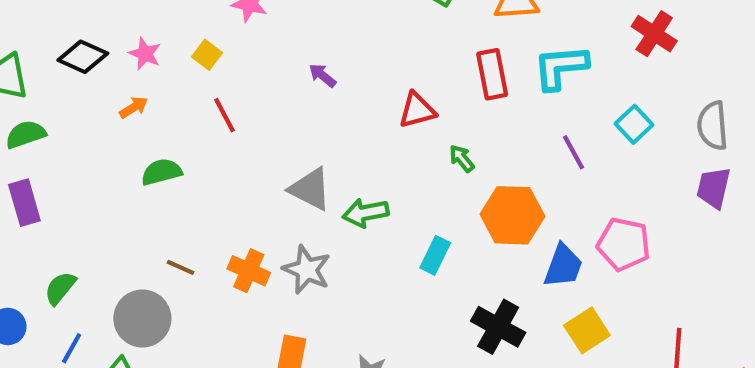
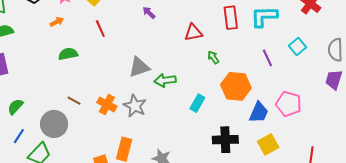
gray triangle: (310, 189) -> (139, 67), turned -50
black cross: (498, 327) -> (225, 140), turned -35

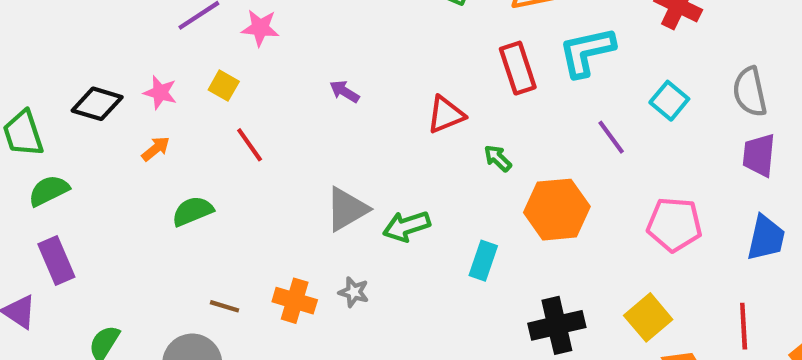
gray star: (135, 106) -> (354, 292), size x0.6
blue trapezoid: (259, 112) -> (766, 238), moved

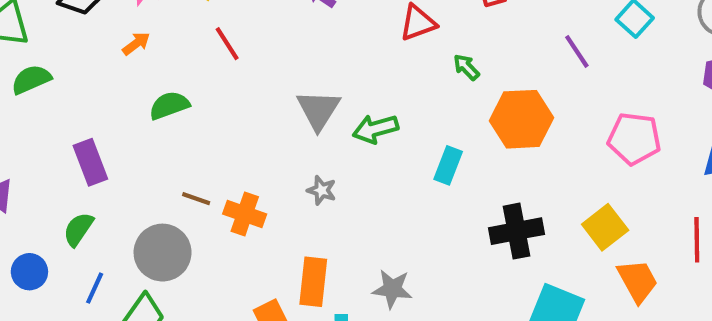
gray triangle: (347, 209) -> (318, 110), turned -30
purple rectangle: (56, 261) -> (90, 162), moved
orange cross: (295, 301) -> (245, 214), moved

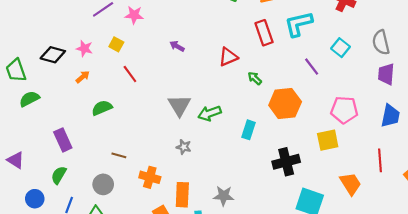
orange cross: (245, 214) -> (150, 177), moved
yellow square: (605, 227) -> (328, 140), moved, turned 30
gray circle: (163, 253) -> (103, 184), size x0.7

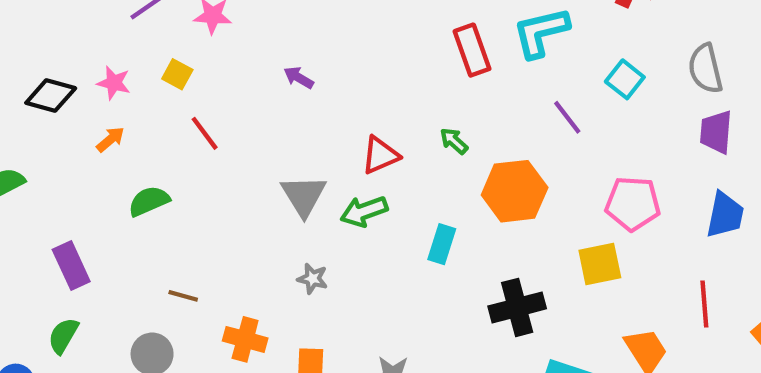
red triangle: (228, 57) -> (380, 155), moved

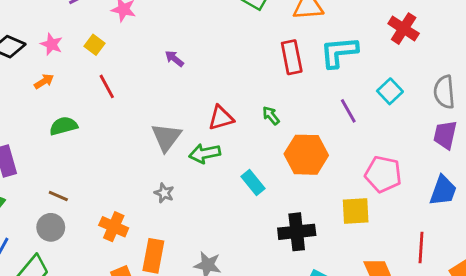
cyan rectangle: (442, 244) -> (253, 183), turned -65
brown line: (183, 296) -> (58, 196), moved

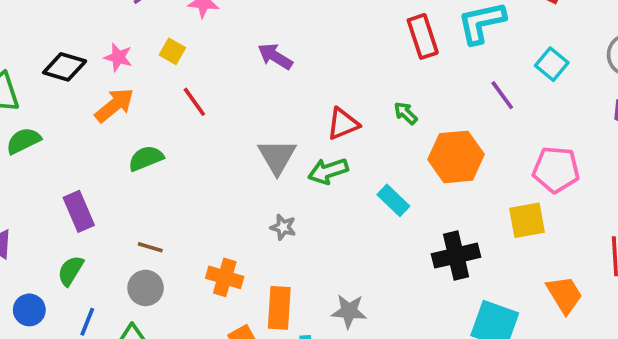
purple arrow: (174, 59) -> (275, 56), size x1.4
orange arrow: (44, 81) -> (114, 105), size x1.6

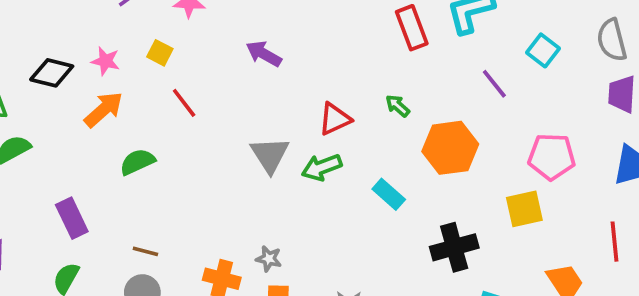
gray star: (283, 227) -> (269, 259), moved

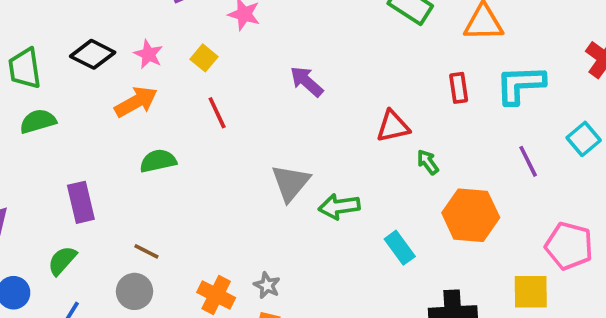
red rectangle: (412, 28) -> (459, 88), size x0.7
red triangle: (335, 119) -> (393, 126), moved

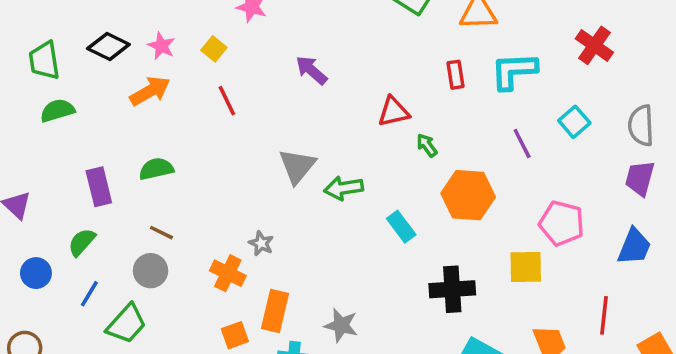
green semicircle: (158, 161) -> (156, 169), moved
gray star: (267, 285) -> (261, 243), moved

